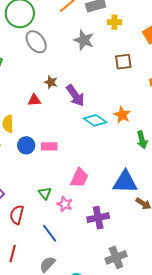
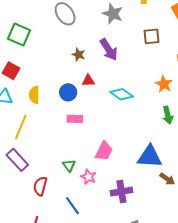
purple arrow: (75, 95) -> (109, 50), moved
red triangle: (34, 100) -> (88, 81), moved
orange star: (122, 115) -> (164, 84), moved
blue circle: (26, 145) -> (68, 92), moved

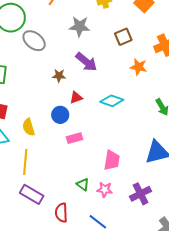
orange star: (164, 84) -> (139, 67), moved

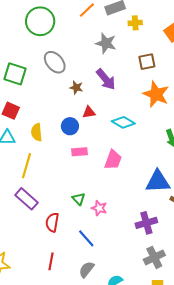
gray ellipse: (34, 41) -> (55, 62), moved
orange star: (139, 67) -> (156, 94), size x1.5
pink trapezoid: (112, 160) -> (113, 160), moved
purple cross: (141, 194) -> (146, 223), moved

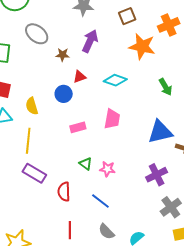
purple arrow: (106, 79) -> (90, 41), turned -105
pink rectangle: (79, 152) -> (78, 127), moved
gray semicircle: (86, 269) -> (106, 232), turned -72

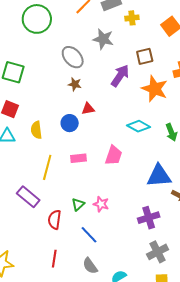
gray ellipse: (37, 34) -> (73, 57), moved
purple arrow: (90, 41) -> (120, 76), moved
cyan diamond: (115, 80) -> (138, 126), moved
yellow line: (28, 141) -> (47, 167), moved
green triangle: (86, 164) -> (78, 204), moved, turned 32

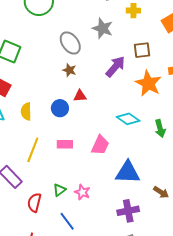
blue triangle: (159, 176) -> (128, 172), moved

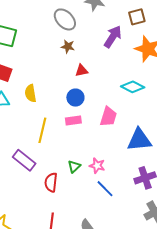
blue circle: (60, 108) -> (75, 98), moved
blue line: (67, 221) -> (105, 189), moved

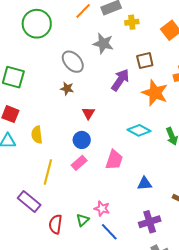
brown star: (68, 46) -> (67, 89), moved
red triangle: (82, 71) -> (88, 113), turned -48
pink rectangle: (73, 120) -> (79, 163), turned -35
blue triangle: (139, 140) -> (145, 184), size x0.6
green triangle: (74, 166) -> (83, 220), moved

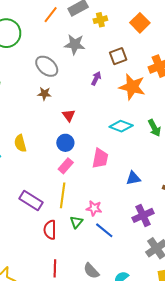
purple arrow: (120, 80) -> (96, 78), size x0.6
yellow line: (48, 172) -> (63, 195), moved
purple rectangle: (29, 202) -> (31, 200), moved

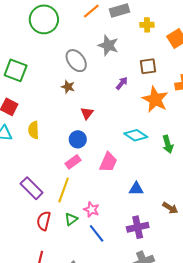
yellow cross: (100, 20) -> (147, 25), moved

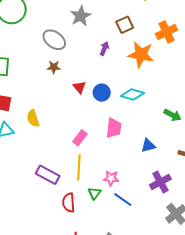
gray star: (108, 45) -> (81, 16), turned -30
blue circle: (78, 139) -> (102, 93), moved
green arrow: (168, 144) -> (172, 115), moved, turned -30

